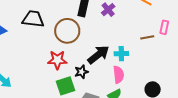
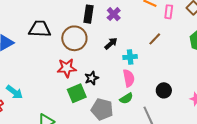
pink rectangle: (164, 27) -> (169, 12), moved
brown line: (147, 37) -> (155, 39), turned -32
black arrow: (98, 55) -> (111, 43), moved, size x0.6

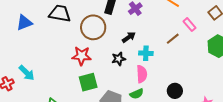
pink rectangle: (169, 12) -> (189, 25), moved, turned -56
black star: (92, 78) -> (119, 59), moved

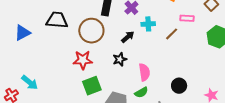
pink rectangle: (189, 25) -> (187, 18), turned -40
cyan cross: (146, 53) -> (148, 24), moved

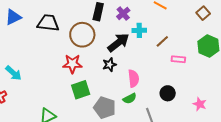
pink rectangle: (187, 18) -> (178, 59), moved
blue triangle: (22, 33) -> (13, 17), moved
black arrow: (128, 37) -> (118, 43), size x1.6
cyan arrow: (30, 82) -> (13, 73), moved

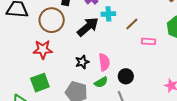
black star: (109, 65) -> (82, 62), moved
green square: (81, 90) -> (40, 83), moved
black circle: (168, 93) -> (126, 76), moved

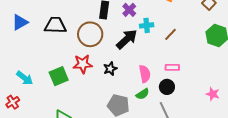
pink rectangle: (148, 41) -> (172, 67), moved
black star: (82, 62) -> (110, 69), moved
green square: (40, 83) -> (59, 76), moved

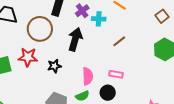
cyan cross: (147, 25) -> (99, 19), moved
black arrow: (127, 39) -> (75, 39), turned -40

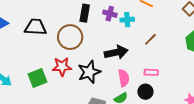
purple cross: (82, 11) -> (110, 14), turned -32
black arrow: (75, 39) -> (116, 52), moved, turned 70
black star: (54, 66) -> (89, 72), size x1.6

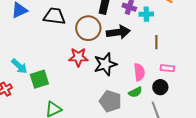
brown line: (150, 39) -> (156, 42), moved, turned -48
black arrow: (116, 52) -> (118, 32), moved
green square: (37, 78) -> (39, 79), moved

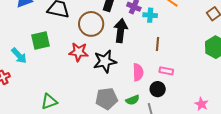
black arrow: (118, 32) -> (121, 31), turned -80
green square: (39, 79) -> (40, 41), moved
green semicircle: (135, 92) -> (133, 100), moved
gray pentagon: (110, 101) -> (107, 99), turned -30

